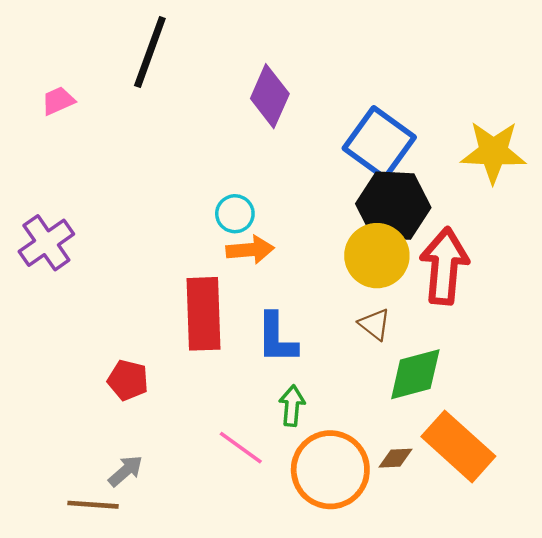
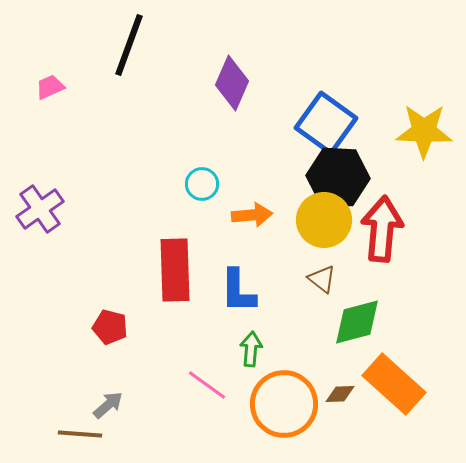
orange arrow: (250, 250) -> (252, 215), moved

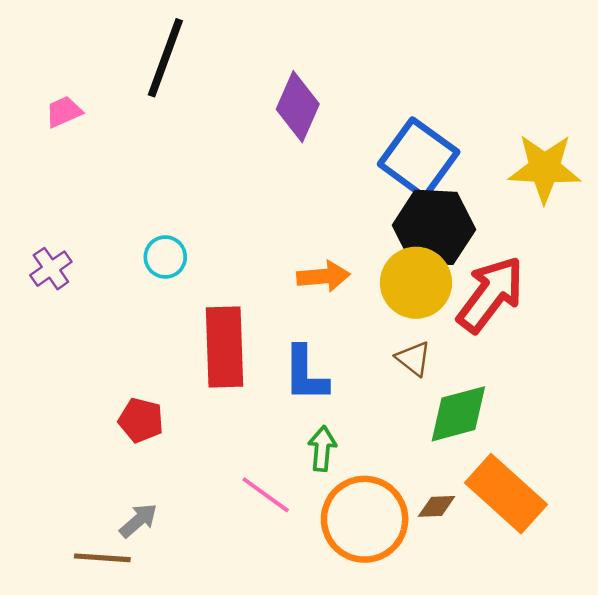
cyan circle: (202, 184) -> (165, 257), moved
purple cross: (40, 209) -> (51, 269), size x0.7
red arrow: (382, 229) -> (491, 294), turned 32

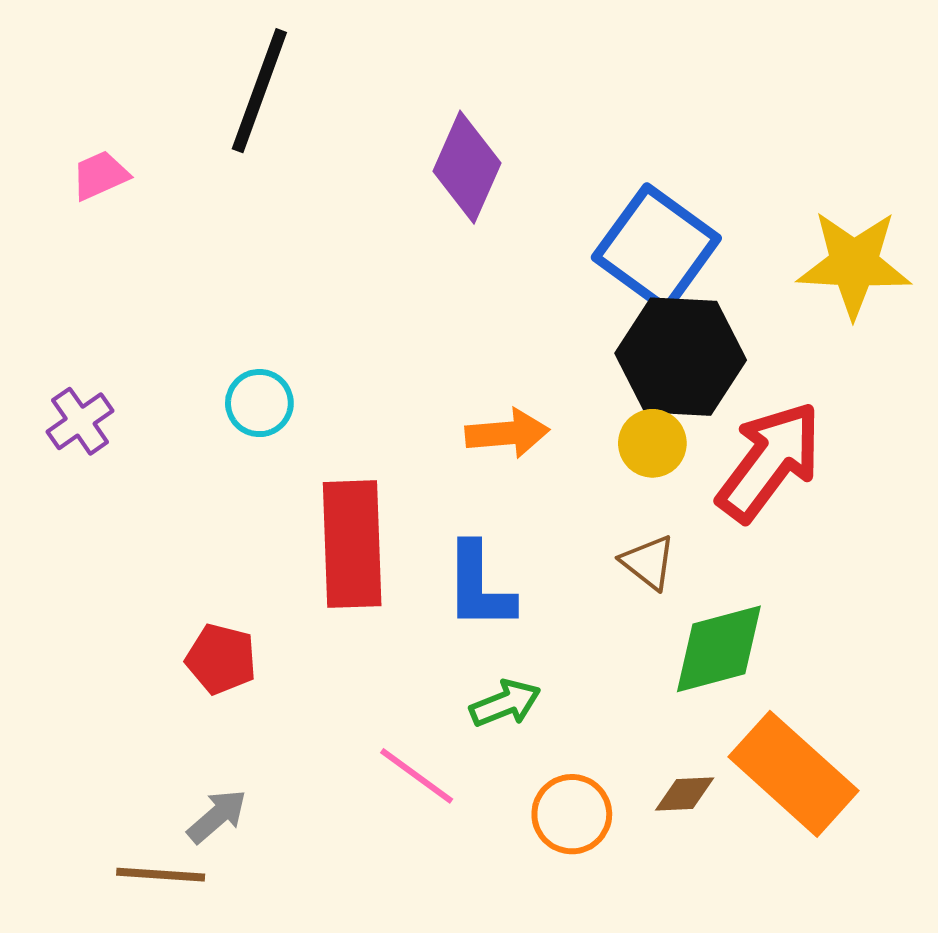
yellow circle: (416, 283) -> (652, 443), size x0.6
green arrow: (322, 449) -> (505, 703), turned 63
orange circle: (365, 519) -> (572, 814), size x0.6

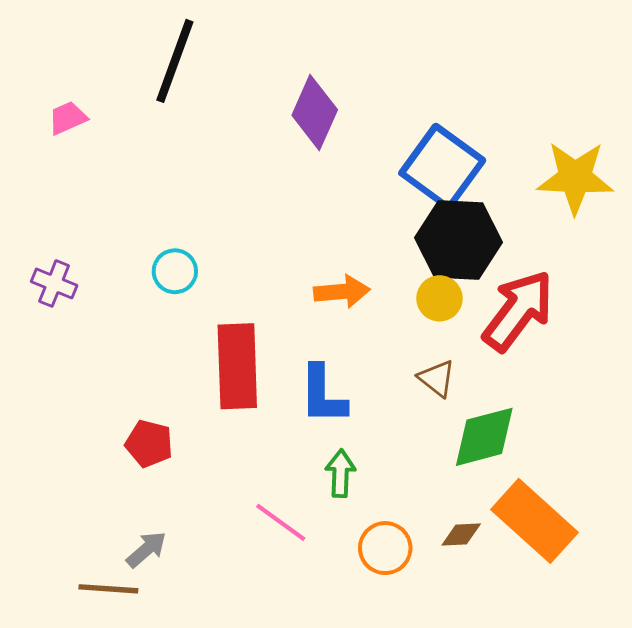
purple cross: (80, 421) -> (54, 283), turned -33
green arrow: (505, 703) -> (340, 473), turned -66

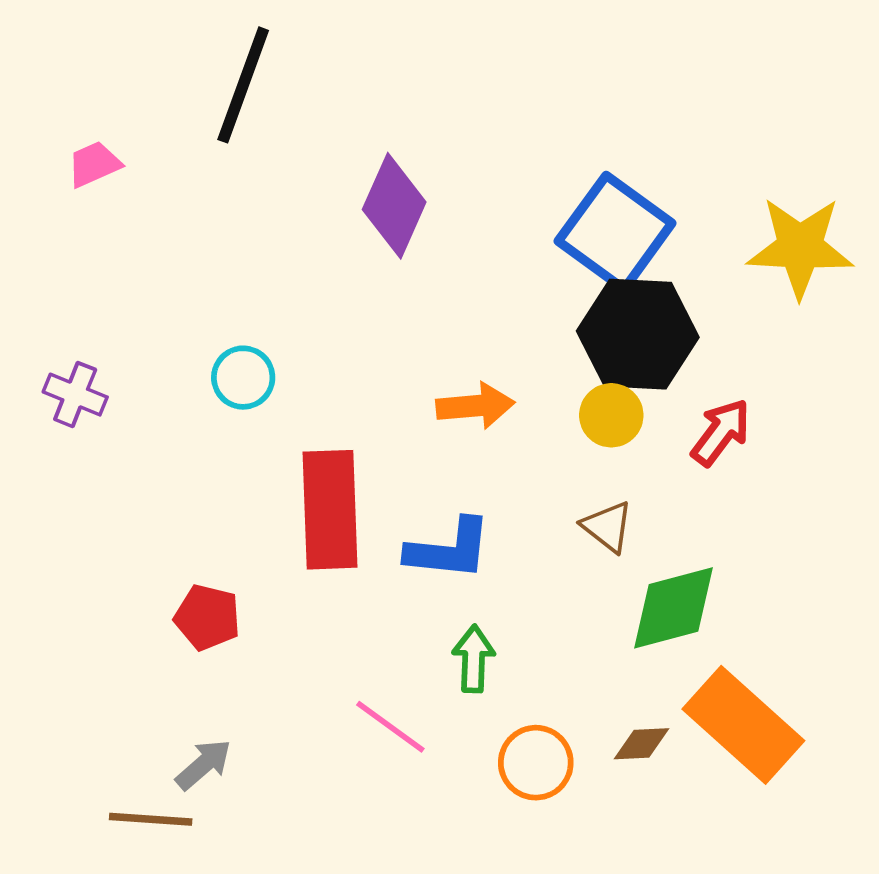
purple diamond: (315, 112) -> (394, 206), moved
red arrow: (518, 311) -> (721, 432), size x0.6
blue L-shape: (323, 395) -> (449, 549), turned -84

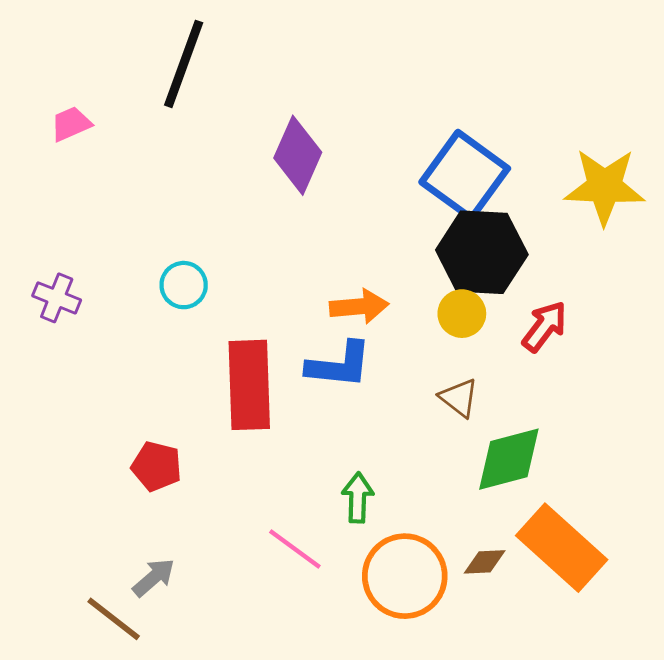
blue L-shape: (449, 549) -> (339, 365), moved
orange circle: (536, 763) -> (405, 576), size x1.5
brown line: (151, 819) -> (114, 619), turned 34

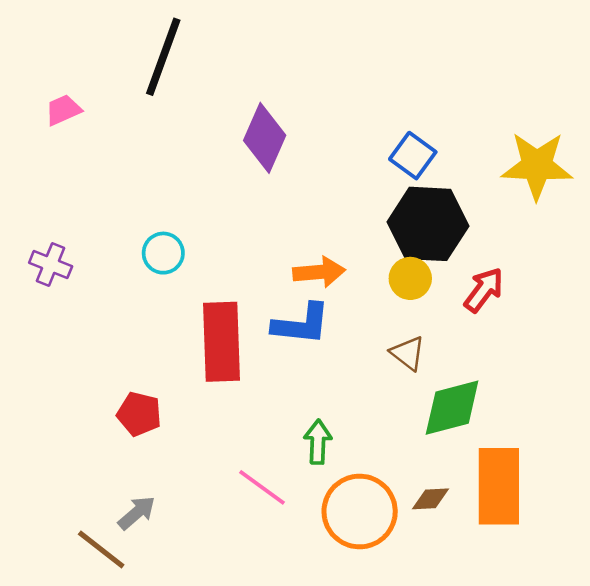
blue square: (465, 175) -> (413, 156), size x0.6
orange rectangle: (562, 548) -> (499, 486), turned 48

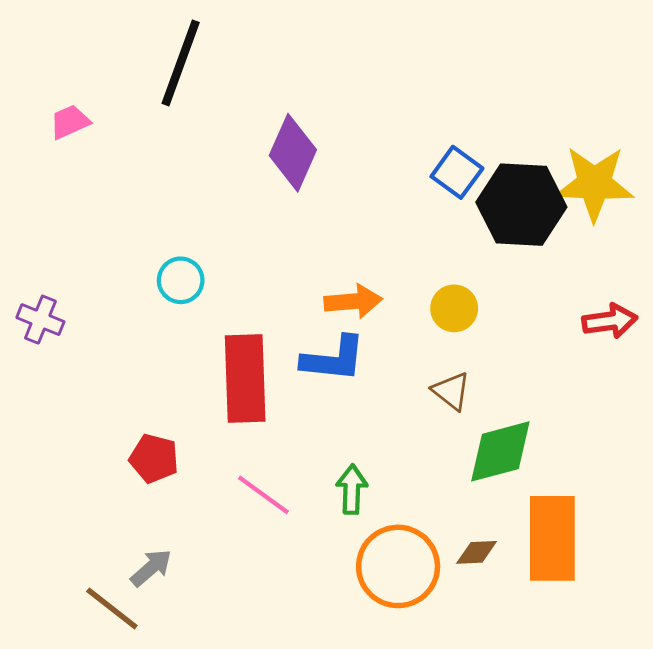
black hexagon: (428, 224) -> (521, 205), moved
purple cross: (51, 265) -> (40, 320), moved
red arrow: (484, 290) -> (610, 321), moved, turned 45
pink line: (262, 487) -> (263, 495), moved

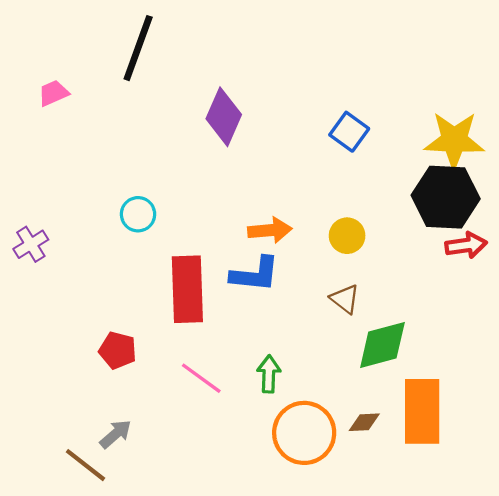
black hexagon: (521, 205) -> (446, 197), moved
purple cross: (40, 320) -> (31, 244), turned 36

